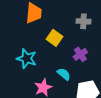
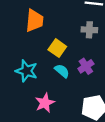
cyan semicircle: (64, 74) -> (62, 71), moved

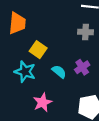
orange trapezoid: (35, 21) -> (17, 23), moved
yellow square: (57, 48) -> (38, 50), moved

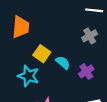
gray cross: (85, 32) -> (90, 36), turned -32
cyan semicircle: (59, 72) -> (63, 63), moved

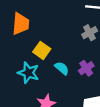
cyan semicircle: (63, 63) -> (62, 68), moved

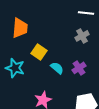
cyan star: (28, 73) -> (15, 68), moved

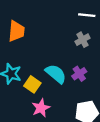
yellow square: (39, 52) -> (32, 84), moved
cyan semicircle: (57, 68) -> (56, 74), size x1.5

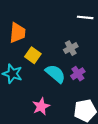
gray cross: (82, 40) -> (71, 48), moved
yellow square: (32, 84) -> (33, 55), moved

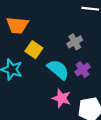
orange trapezoid: (18, 33) -> (17, 25), turned 90
pink star: (41, 106) -> (61, 98), moved, turned -30

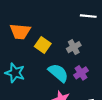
yellow square: (34, 50) -> (43, 45), moved

